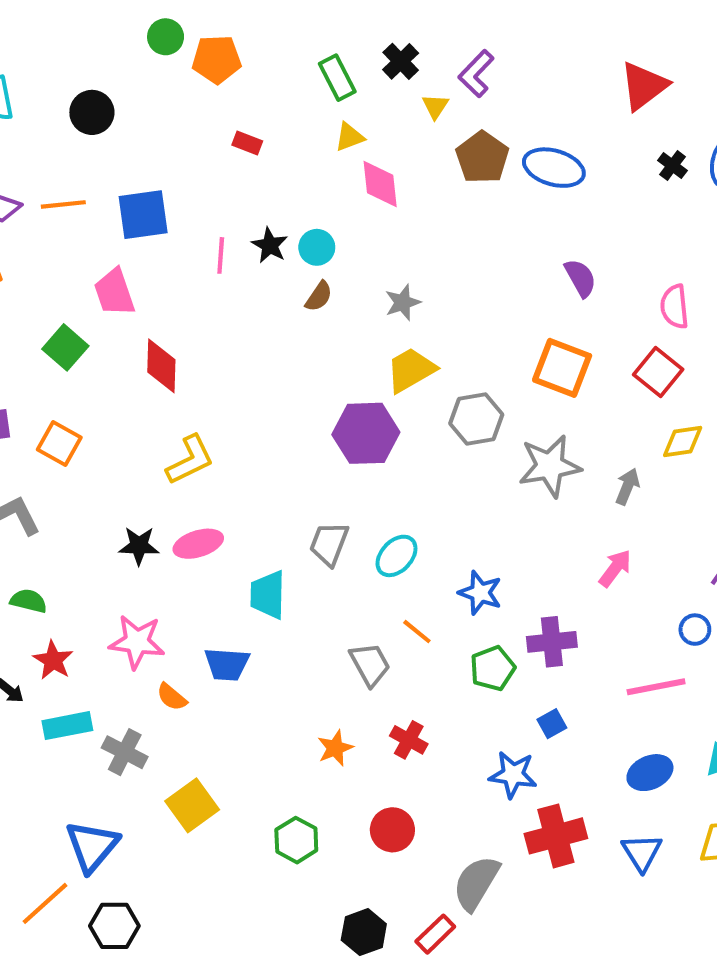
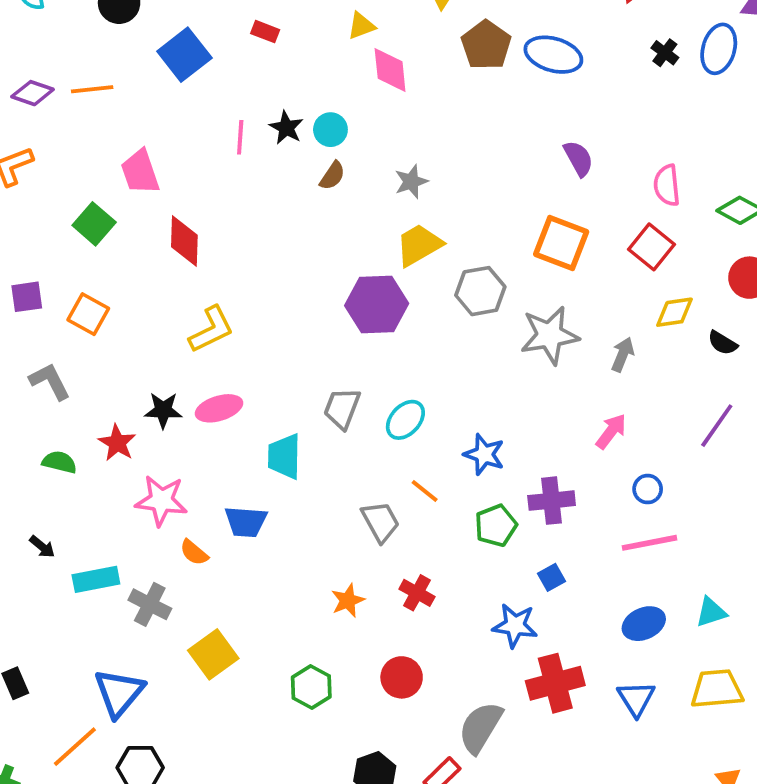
blue square: (143, 215) -> (184, 55), moved, turned -30
blue circle: (695, 630) -> (648, 489), moved
red star: (53, 660) -> (117, 443), moved

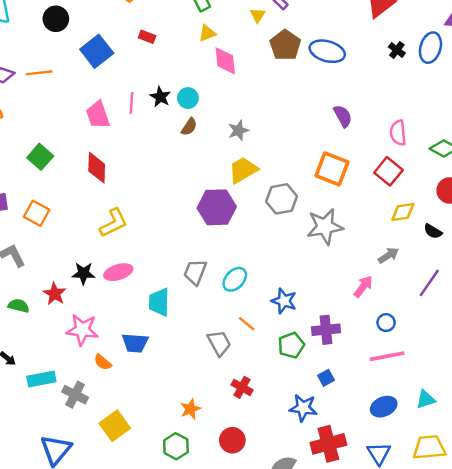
pink trapezoid: (140, 172) -> (98, 115), moved
gray arrow: (623, 354) -> (388, 255), moved, turned 35
orange star: (348, 601) -> (190, 409), moved

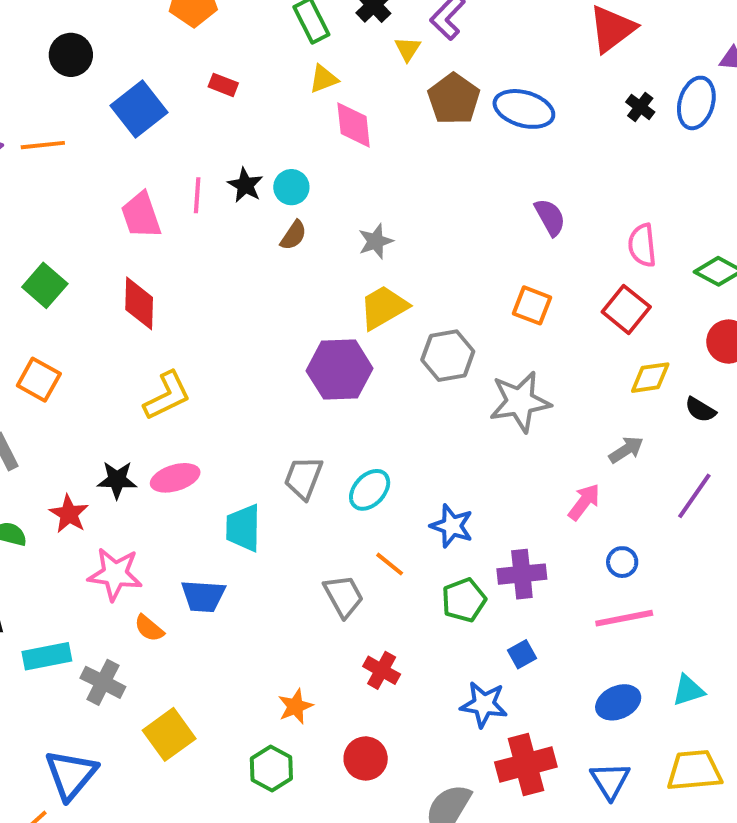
orange square: (332, 169) -> (532, 305), size x0.7

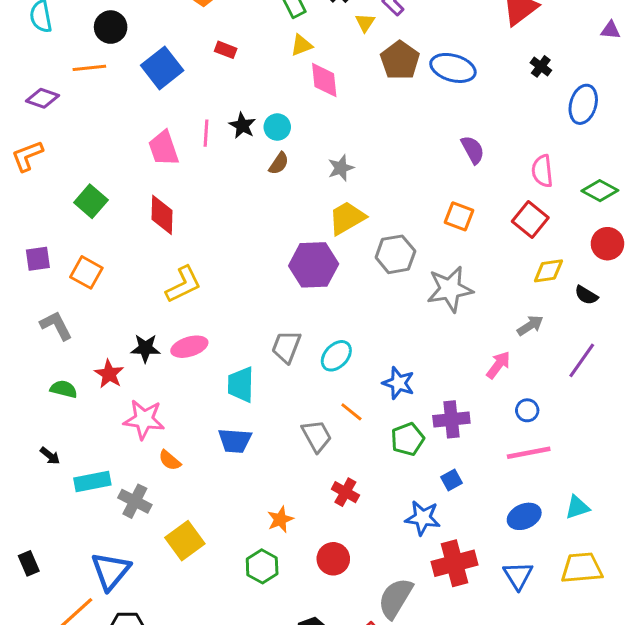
blue ellipse: (696, 103) -> (583, 104), moved
orange line: (43, 145) -> (89, 68), moved
blue trapezoid: (203, 596) -> (235, 441), moved

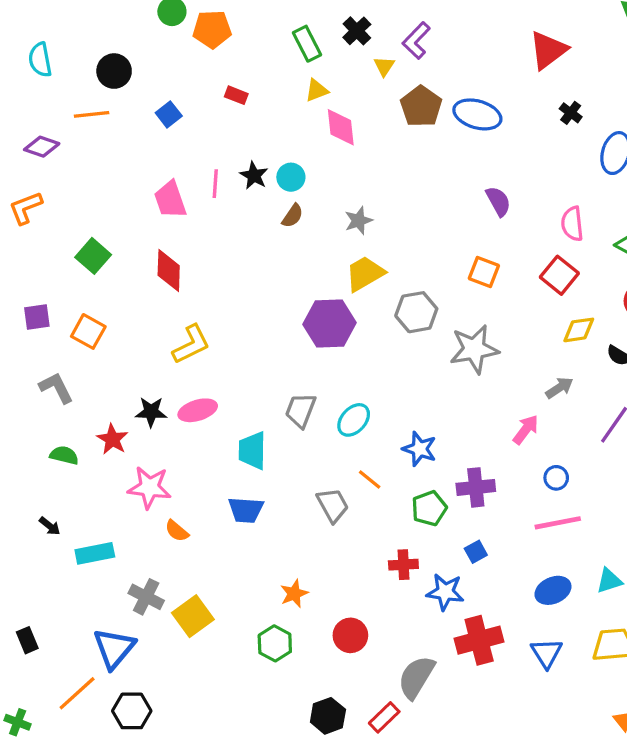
blue square: (162, 68) -> (169, 114), size x0.6
red cross: (345, 492) -> (403, 565), moved, turned -32
gray cross: (135, 501) -> (146, 597), moved

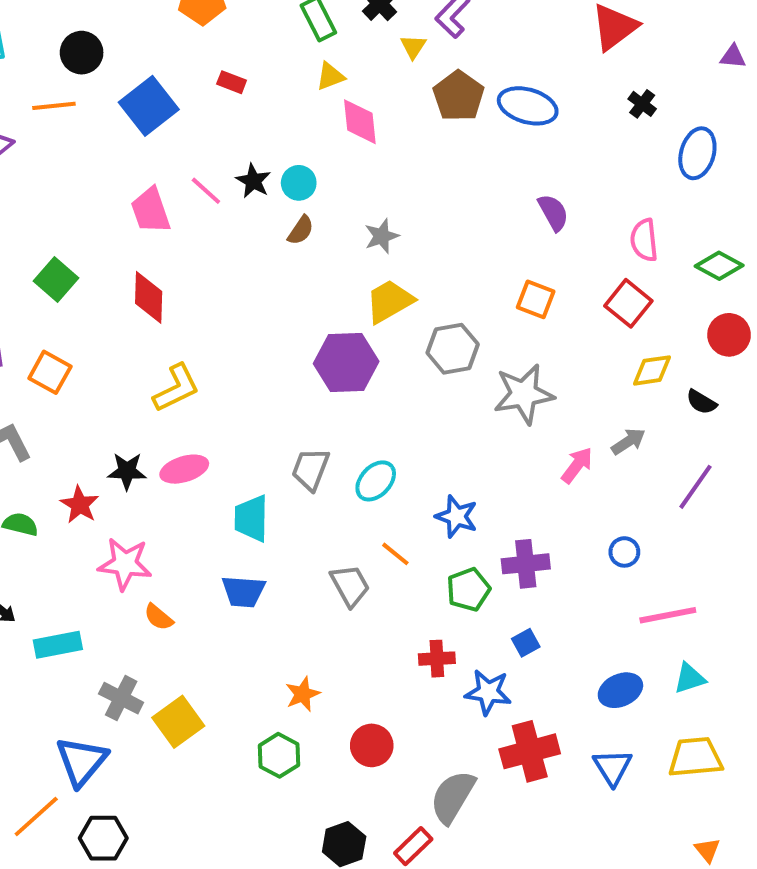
blue square: (169, 114) -> (149, 106), size x1.8
pink line: (215, 184) -> (206, 191), turned -52
pink arrow: (526, 430) -> (577, 465), moved
pink line: (558, 523) -> (668, 615), moved

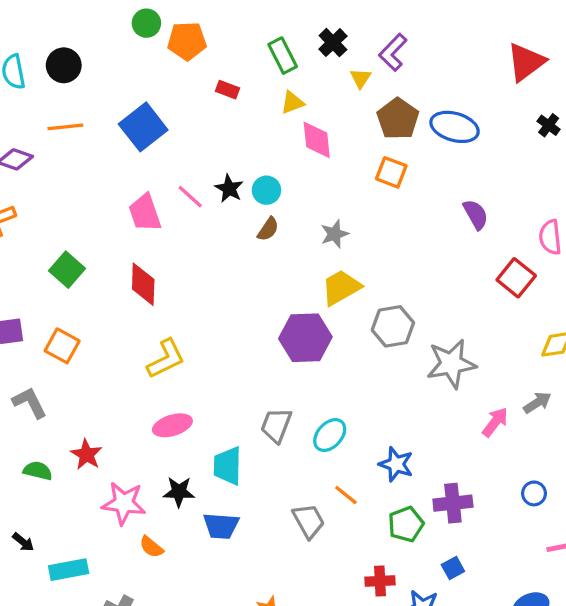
black circle: (82, 53) -> (64, 65), moved
red rectangle: (232, 82) -> (228, 90), moved
orange square: (536, 299) -> (391, 172), moved
red square: (628, 303) -> (516, 278), moved
black star: (127, 471) -> (179, 492), moved

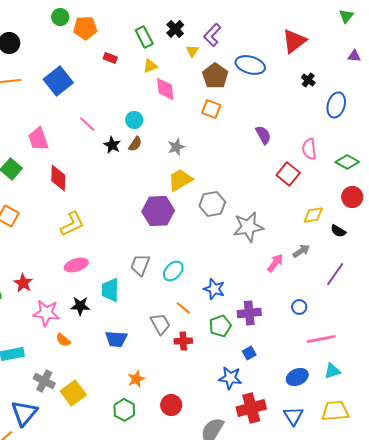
blue ellipse: (455, 127) -> (250, 65), moved
black star: (229, 189) -> (112, 145), moved
pink trapezoid: (145, 213) -> (38, 139), moved
blue trapezoid: (221, 526) -> (116, 339), moved
red cross: (380, 581) -> (183, 341), moved

